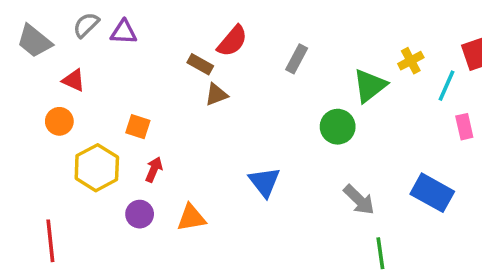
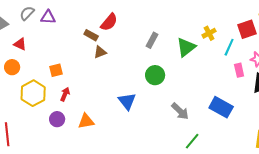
gray rectangle: (297, 59) -> (152, 40), moved
orange square: (138, 127) -> (56, 70), turned -32
green circle: (338, 127) -> (155, 75), moved
green line: (380, 253) -> (192, 141), turned 48

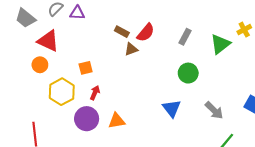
red semicircle: (109, 22) -> (146, 33), moved
red triangle: (20, 44) -> (48, 41), size x1.6
blue triangle: (127, 101) -> (172, 108), moved
purple circle: (57, 119) -> (87, 119), size x1.5

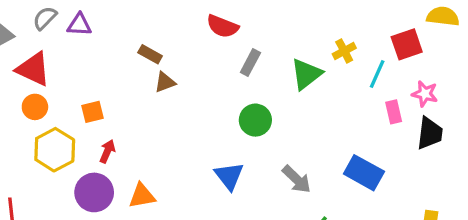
red semicircle: (146, 33) -> (222, 26), moved, turned 72
orange circle: (40, 65) -> (35, 107), moved

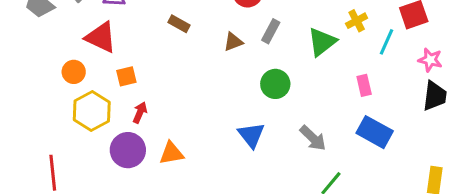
red triangle: (33, 69) -> (101, 37), moved
brown triangle: (165, 82) -> (233, 42), moved
pink rectangle: (394, 112) -> (364, 85), moved

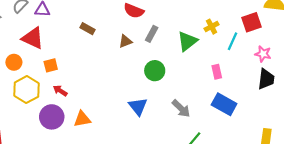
red arrow: (140, 112) -> (60, 91), turned -80

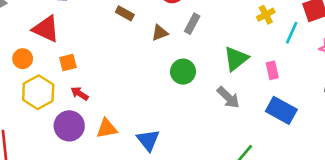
brown rectangle: (87, 29) -> (125, 13), moved
green triangle: (187, 41) -> (236, 59), moved
green circle: (155, 71) -> (183, 72), moved
blue triangle: (138, 106) -> (148, 140), moved
gray arrow: (181, 109) -> (228, 97), moved

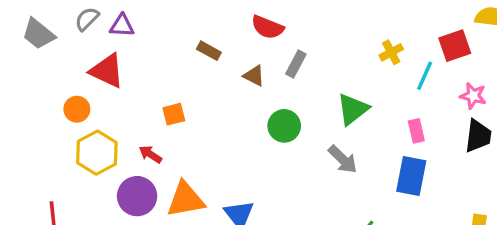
brown triangle: (160, 33) -> (254, 76), turned 48
orange square: (68, 63) -> (174, 114), moved
pink rectangle: (272, 70) -> (416, 131), moved
blue rectangle: (281, 110) -> (411, 176), turned 72
orange triangle: (107, 128) -> (186, 199), size x1.4

